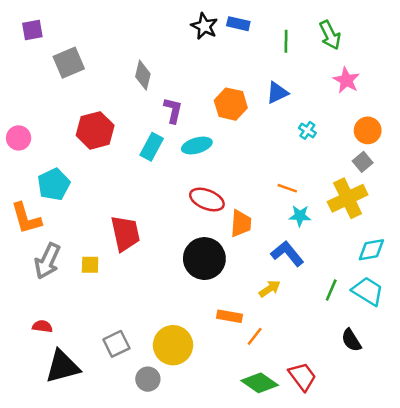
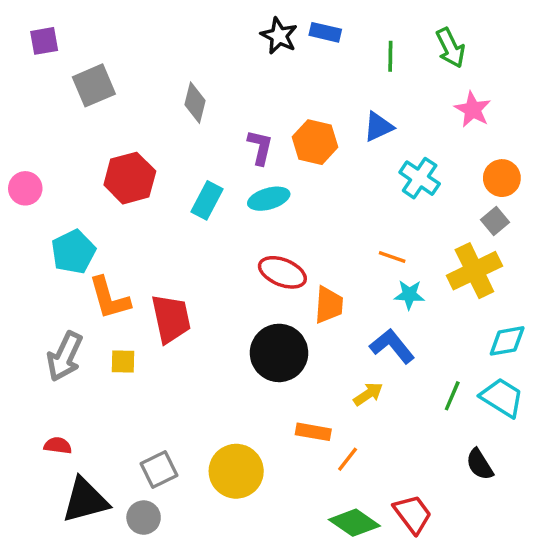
purple L-shape: (173, 110) -> (260, 147), moved
cyan cross: (307, 130) -> (420, 178), size x1.6
orange L-shape: (26, 218) -> (109, 298), moved
gray circle: (148, 379) -> (144, 518), moved

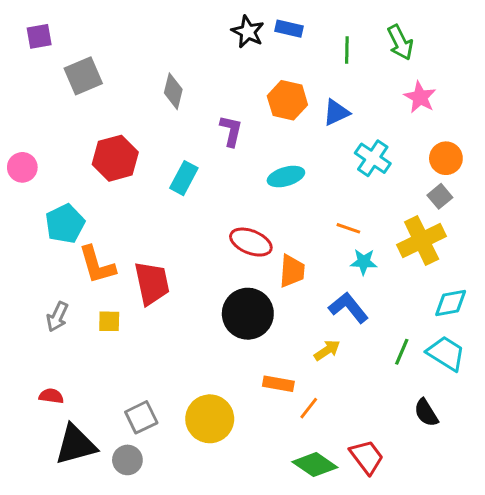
orange hexagon: (315, 142) -> (287, 100), moved
cyan ellipse: (269, 199) -> (286, 177), moved
gray arrow: (65, 356) -> (57, 317), size x0.7

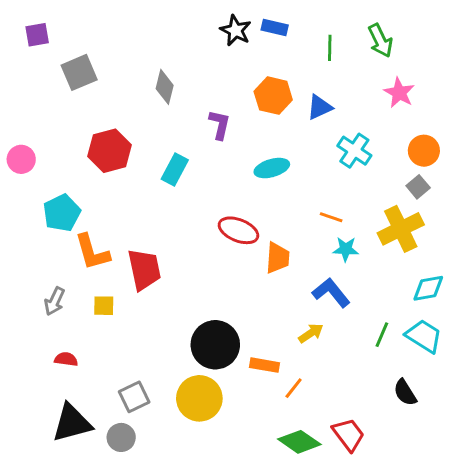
black circle: (248, 314) -> (215, 345), moved
red semicircle: (51, 396) -> (66, 359), moved

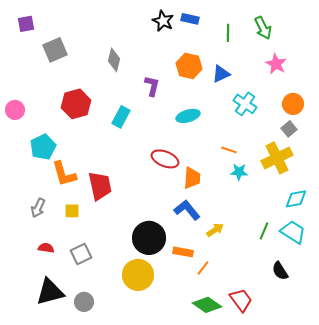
blue L-shape: (331, 293) -> (187, 210), moved
gray square: (134, 397) -> (81, 254), moved

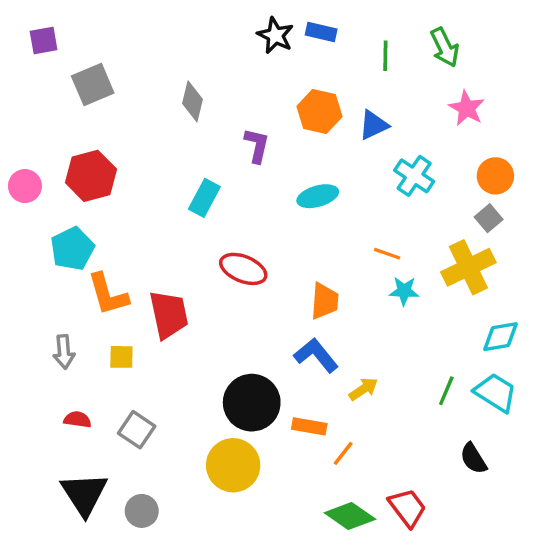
red hexagon: (76, 104) -> (91, 176), moved
red ellipse: (165, 159) -> (243, 269), moved
gray arrow: (38, 208) -> (64, 352), turned -30
gray square: (81, 254) -> (137, 430), turned -30
black triangle: (50, 292) -> (84, 494), turned -48

